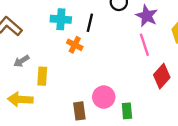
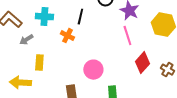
cyan cross: (61, 19) -> (44, 17), moved
gray arrow: (21, 61) -> (26, 40), moved
pink circle: (104, 97) -> (93, 70), moved

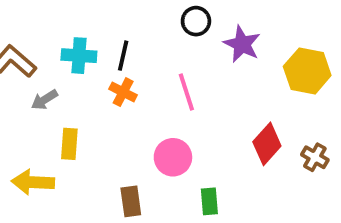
black line: (80, 17) -> (123, 56), moved
pink line: (127, 36) -> (186, 92), moved

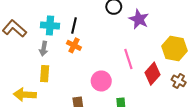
yellow hexagon: (307, 71) -> (174, 49), moved
pink line: (186, 92) -> (128, 59), moved
gray arrow: (44, 100) -> (44, 49), moved, turned -48

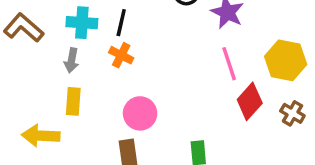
pink line: (128, 59) -> (229, 64), moved
pink circle: (101, 81) -> (140, 113), moved

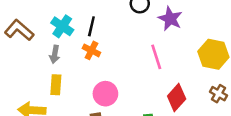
cyan cross: (82, 23) -> (62, 26), turned 30
pink line: (229, 64) -> (156, 57), moved
red diamond: (250, 101) -> (177, 97), moved

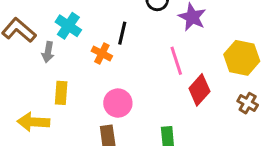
black line: (91, 26) -> (122, 33), moved
gray arrow: (55, 54) -> (48, 52), moved
red diamond: (177, 97) -> (199, 90), moved

